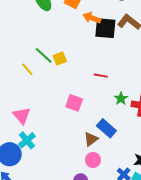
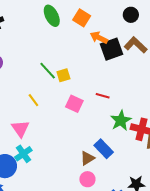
black square: (105, 28) -> (111, 49), turned -30
yellow line: (27, 69) -> (33, 100), moved
green star: (121, 99) -> (121, 120), size x1.5
pink square: (74, 103) -> (74, 104), moved

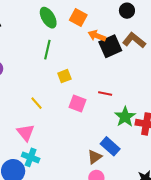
green line: (48, 71) -> (47, 50), moved, turned 60
cyan cross: (23, 154) -> (31, 157), turned -30

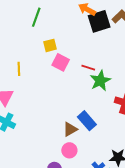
yellow line: (36, 103) -> (19, 69), turned 32
pink square: (78, 104) -> (61, 62), moved
green star: (125, 117) -> (100, 81), moved

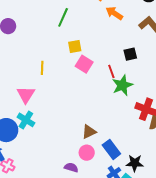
black square: (99, 21) -> (130, 54), moved, size x0.6
red line: (88, 68) -> (111, 71), turned 48
blue rectangle: (87, 121) -> (111, 149), moved

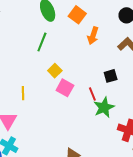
orange arrow: (114, 13) -> (93, 36), turned -102
yellow square: (75, 47) -> (55, 71), turned -32

